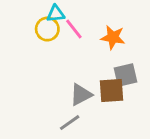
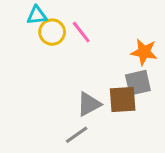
cyan triangle: (56, 14) -> (37, 15), moved
orange star: (113, 37) -> (144, 52), moved

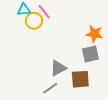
pink line: (81, 32) -> (44, 12), moved
brown square: (123, 99) -> (80, 79), moved

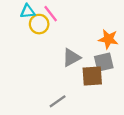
gray triangle: (58, 68) -> (71, 58), moved
brown square: (80, 79) -> (92, 76), moved

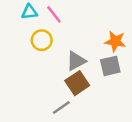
yellow circle: (39, 24) -> (42, 40), moved
brown square: (92, 76) -> (77, 83), moved, turned -30

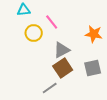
pink line: (54, 14) -> (52, 22), moved
gray square: (110, 66) -> (93, 68), moved

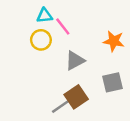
cyan triangle: (24, 10) -> (45, 16), moved
brown square: (63, 68) -> (76, 97), moved

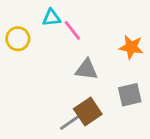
yellow circle: (41, 40) -> (18, 39), moved
gray triangle: (75, 60) -> (86, 70), turned 35

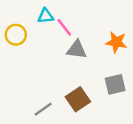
gray triangle: (86, 70) -> (77, 50), moved
gray line: (70, 123) -> (43, 109), moved

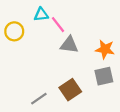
orange star: (116, 42) -> (105, 49), moved

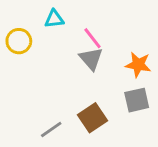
pink line: (58, 25) -> (92, 38), moved
gray triangle: (69, 45) -> (91, 59), turned 42

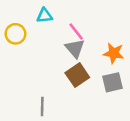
brown square: (92, 118) -> (77, 75), moved
gray line: (51, 129) -> (42, 107), turned -54

